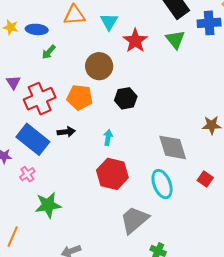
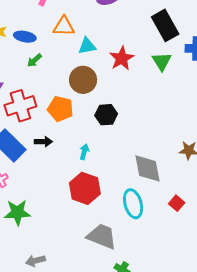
cyan triangle: (109, 22) -> (87, 46), moved, turned 42
gray trapezoid: (134, 220) -> (102, 236), turned 56

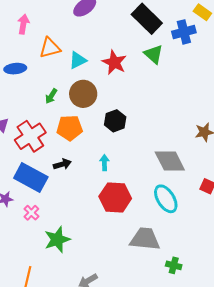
green arrow: (34, 60) -> (51, 96), moved

